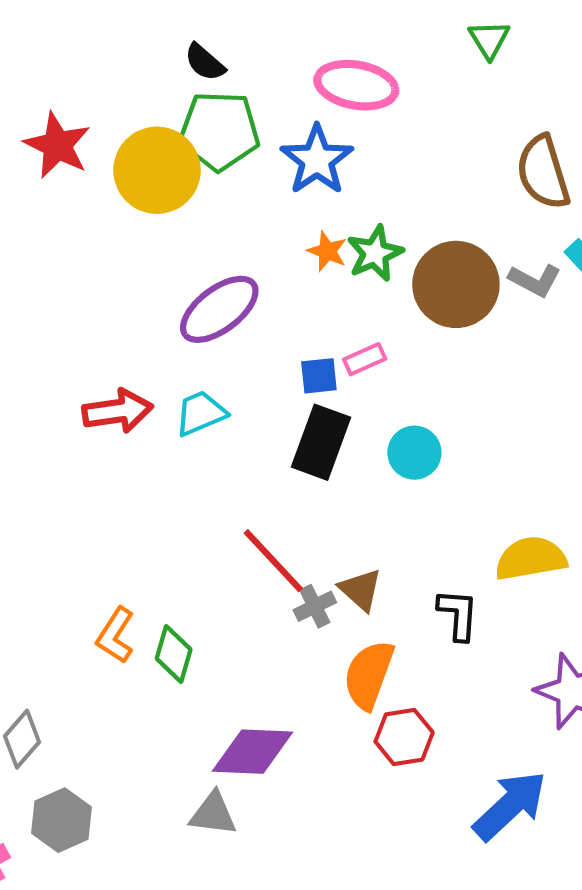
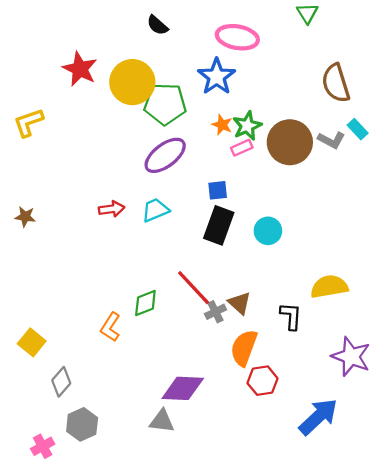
green pentagon: (219, 131) -> (165, 104), moved
pink rectangle: (365, 359) -> (242, 148), moved
red arrow: (118, 411) -> (112, 209), size x0.7
green diamond: (174, 654) -> (145, 303), moved, turned 52

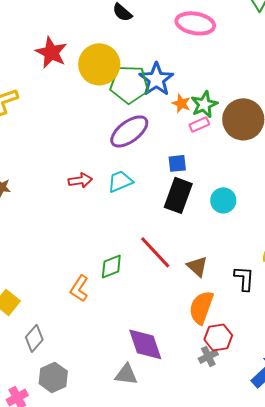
blue star: (217, 77) -> (156, 79), moved
gray cross: (215, 312) -> (208, 356), moved
purple diamond: (183, 388) -> (145, 344), turned 69

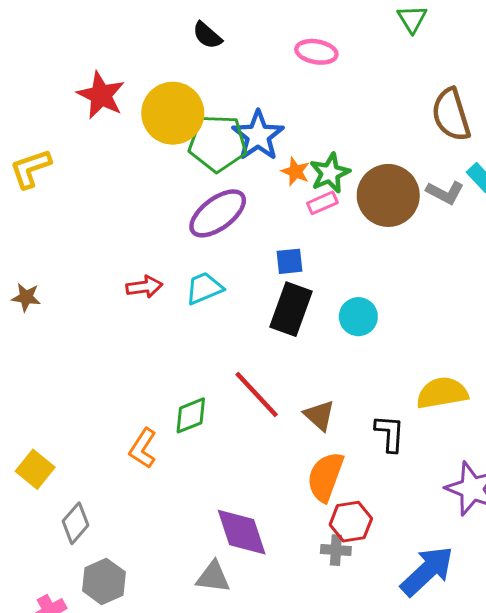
pink ellipse: (195, 23) -> (316, 52), size x0.7
gray cross: (208, 356) -> (336, 550), turned 30

